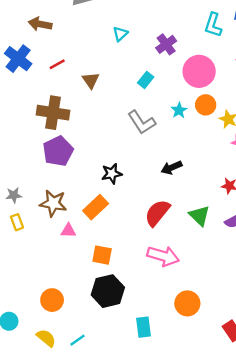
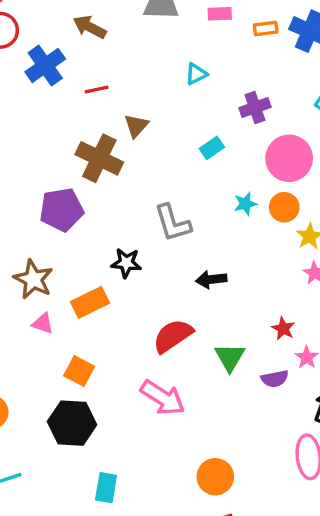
brown cross: (53, 113) -> (99, 158), moved
gray L-shape: (142, 122) -> (173, 223), moved
orange circle: (187, 303) -> (215, 477), moved

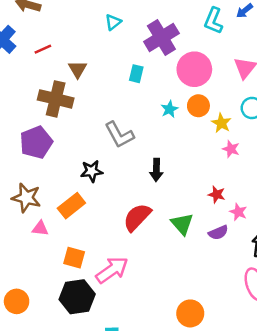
purple cross: (255, 108) -> (161, 37), size x1.5
cyan rectangle: (212, 148) -> (136, 74), turned -30
black arrow: (211, 279) -> (156, 170), turned -70
pink arrow: (163, 398) -> (112, 270), moved, turned -56

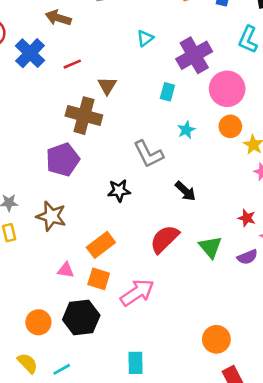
cyan star: (169, 109) -> (186, 130), moved
black arrow: (156, 170) -> (185, 191), turned -50
orange rectangle: (71, 206) -> (101, 245), moved
pink triangle: (40, 228) -> (66, 270), moved
black hexagon: (77, 297) -> (81, 318), moved

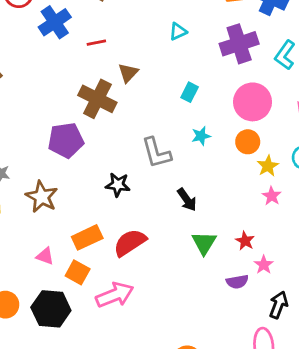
purple cross: (194, 55) -> (239, 44), moved
red semicircle: (164, 239) -> (130, 243), moved
green triangle: (210, 247) -> (204, 243), moved

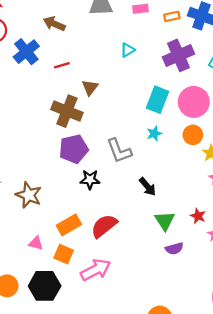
cyan rectangle: (190, 92) -> (158, 100), moved, size x1.6
purple pentagon: (66, 140) -> (74, 149), moved
purple semicircle: (237, 282) -> (174, 249), moved

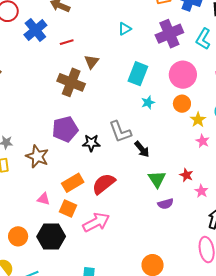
cyan rectangle: (158, 100) -> (138, 74), moved
purple pentagon: (74, 149) -> (65, 129), moved
gray L-shape: (119, 151) -> (120, 132), moved

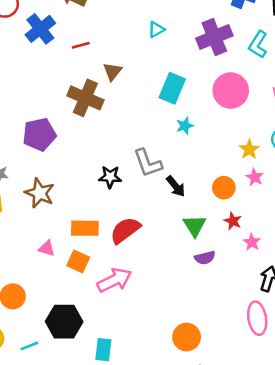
orange circle: (182, 104) -> (224, 188), moved
purple pentagon: (65, 129) -> (39, 134), moved
orange rectangle: (73, 183) -> (85, 228), turned 30
black hexagon: (51, 236) -> (64, 322), moved

